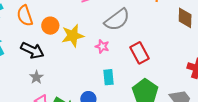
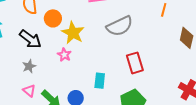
yellow star: (73, 36) -> (73, 33), turned 30
pink star: (102, 46) -> (64, 55), moved

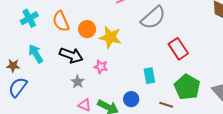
pink star: (64, 55) -> (101, 67), moved

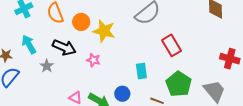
gray star: (78, 82) -> (47, 66), moved

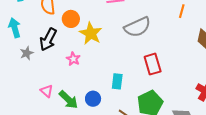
black arrow: (64, 47) -> (48, 39), turned 80

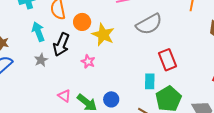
cyan arrow: (15, 28) -> (38, 32), moved
cyan rectangle: (117, 81) -> (150, 81), moved

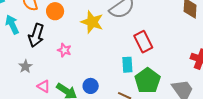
yellow star: (103, 35) -> (92, 22), moved
gray star: (41, 60) -> (25, 66), moved

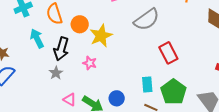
yellow star: (92, 22) -> (101, 36), moved, turned 30
cyan rectangle: (127, 65) -> (147, 85), moved
gray star: (25, 66) -> (56, 73), moved

